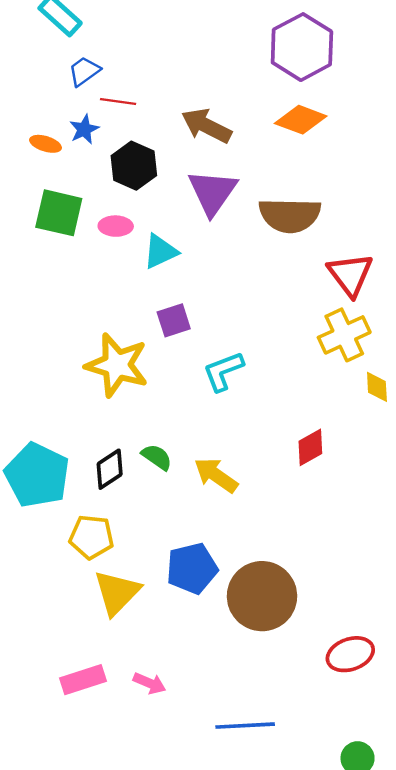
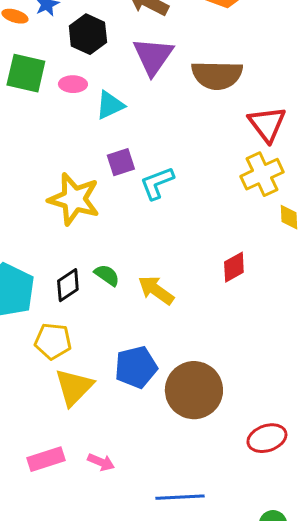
cyan L-shape: (223, 371) -> (157, 183), moved

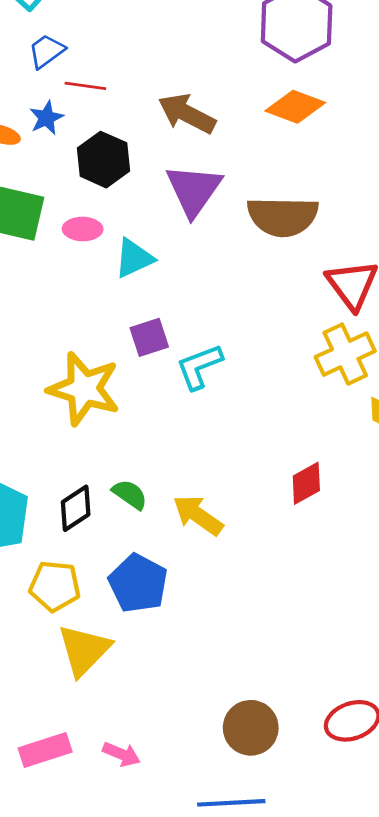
blue pentagon: (136, 367) -> (138, 583), moved, turned -30
brown circle: (194, 390) -> (251, 728), moved, size x0.7

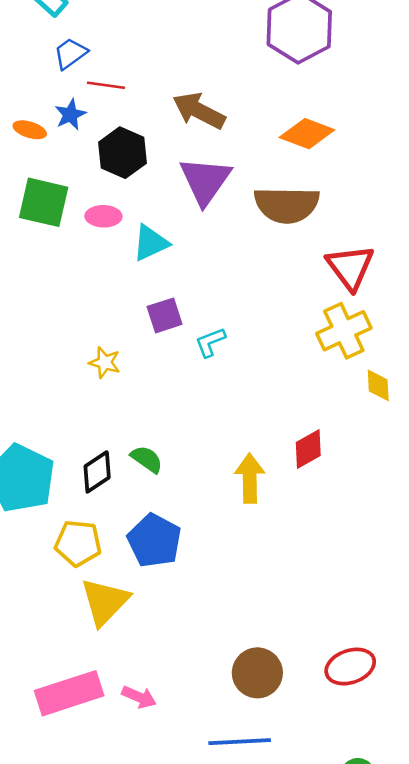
orange diamond: (295, 107) -> (307, 134), moved
cyan L-shape: (199, 367) -> (210, 342), size x0.7
yellow star: (84, 389) -> (105, 363), size x0.5
yellow arrow: (198, 515) -> (250, 478), moved, turned 54
pink rectangle: (45, 750) -> (69, 693), size x1.4

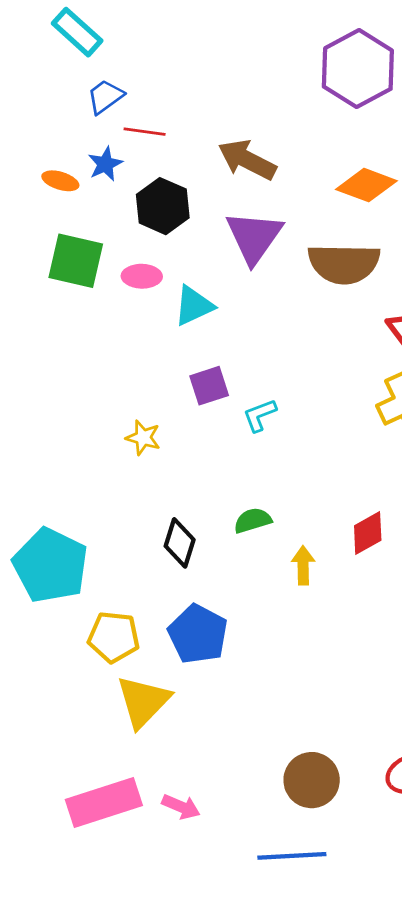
green semicircle: (147, 459) -> (253, 520), moved, turned -52
black diamond: (97, 472) -> (180, 543), moved, turned -39
yellow arrow: (250, 478) -> (303, 565), size x0.7

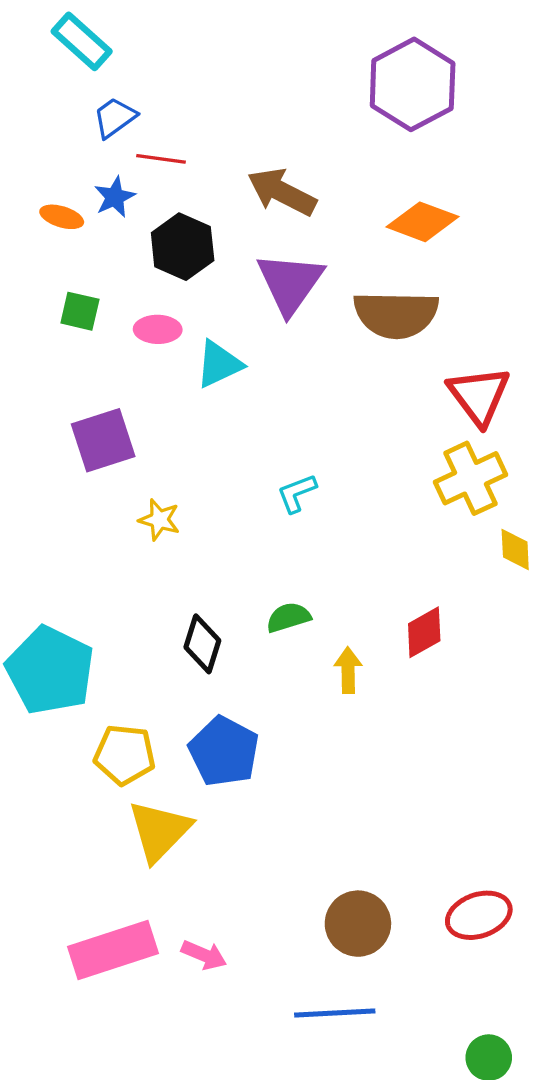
green square: (76, 261) -> (80, 311), size x0.6
purple square: (209, 386) -> (103, 440), moved, size x1.4

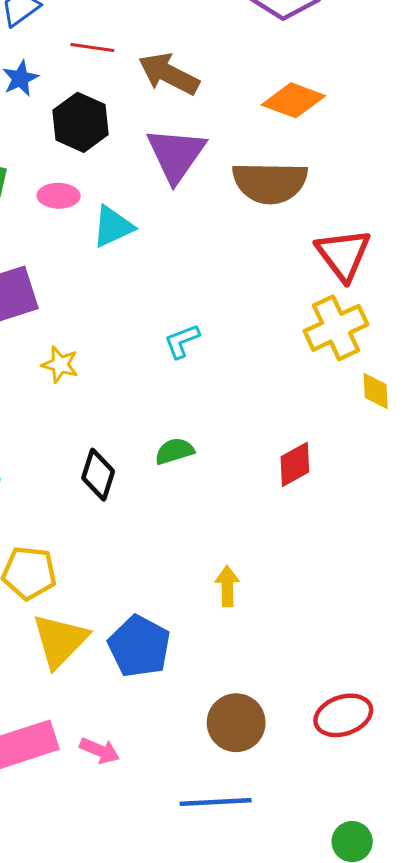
red line: (161, 159) -> (92, 48), moved
yellow arrow: (348, 670) -> (227, 586), moved
blue pentagon: (224, 751) -> (139, 646), moved

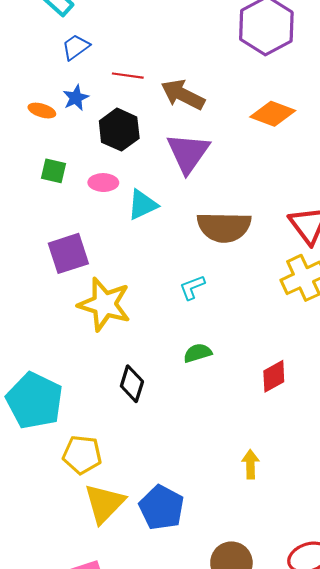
brown semicircle: (270, 183) -> (224, 227), moved
yellow star: (60, 365) -> (104, 304), size x2.0
green semicircle: (174, 451) -> (198, 353), moved
yellow arrow: (227, 586) -> (251, 464), moved

